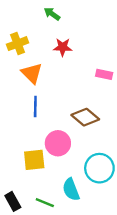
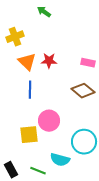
red star: (63, 47) -> (49, 61), moved
brown diamond: (85, 117) -> (83, 91), moved
cyan semicircle: (71, 190) -> (60, 160), turned -54

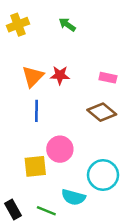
green arrow: (44, 12) -> (67, 25), moved
yellow cross: (15, 37) -> (18, 25), moved
orange triangle: (27, 62) -> (33, 76), turned 30

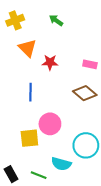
orange triangle: (33, 76) -> (27, 48), moved, turned -30

